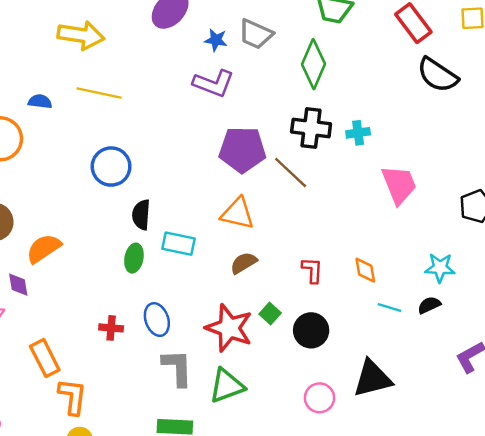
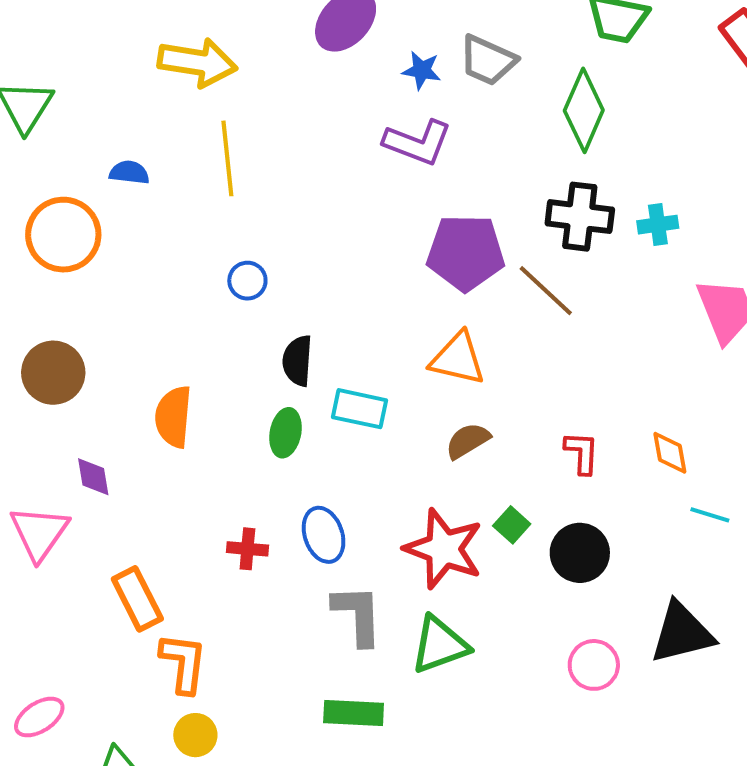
yellow line: (99, 93) -> (227, 158), turned 72
blue circle: (111, 167) -> (247, 281), size x0.6
orange semicircle: (44, 248) -> (173, 417), moved, turned -51

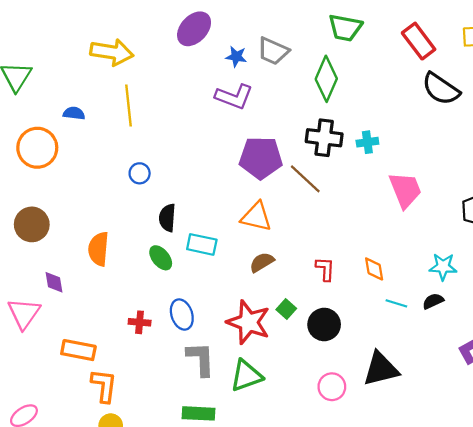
green ellipse: (285, 433) -> (161, 258), turned -50
orange rectangle: (137, 599) -> (78, 350), turned -52

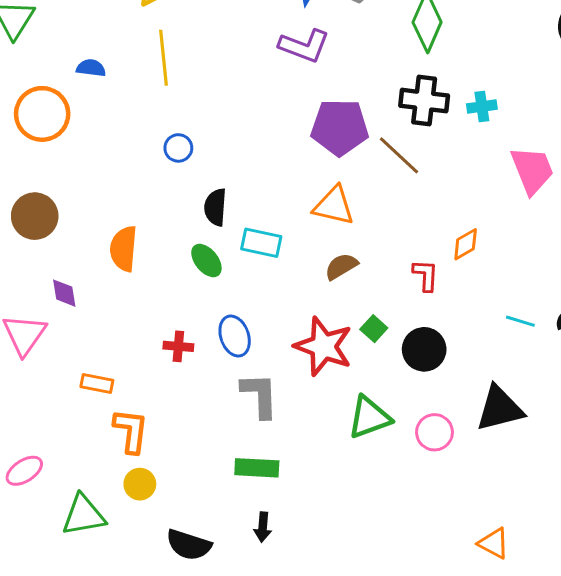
orange diamond: (374, 269) -> (466, 244), moved, turned 70
orange rectangle: (78, 350) -> (97, 383), size x0.7
green triangle: (246, 376) -> (369, 417), moved

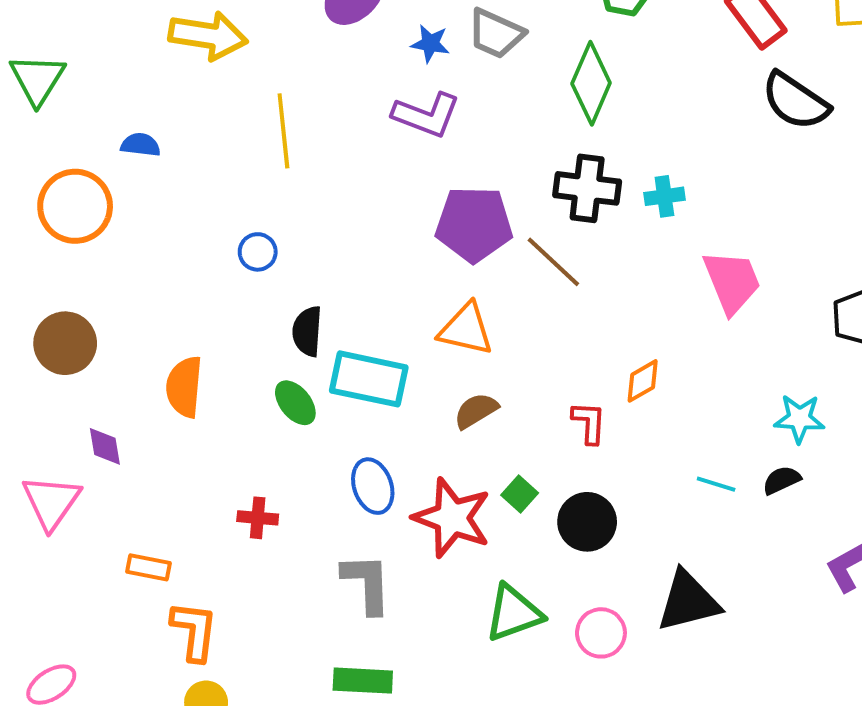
yellow line: (164, 58) -> (283, 131), moved
cyan rectangle: (261, 243) -> (369, 379), size x1.4
blue ellipse: (235, 336) -> (373, 486), moved

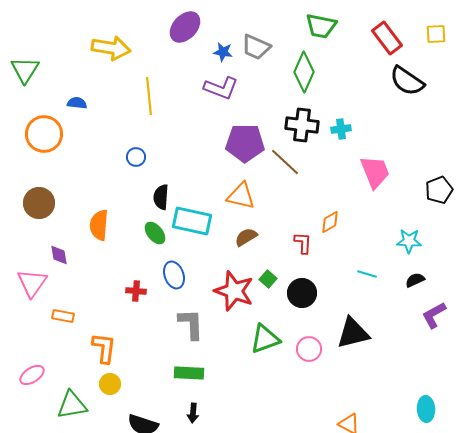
black semicircle: (782, 480) -> (415, 280), moved
blue ellipse: (373, 486) -> (174, 275), moved
orange rectangle: (149, 567) -> (63, 316), moved

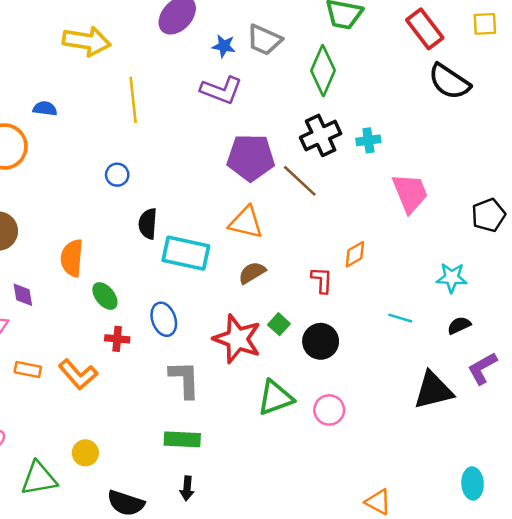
black cross: (302, 125) -> (321, 135), turned -32
green ellipse: (155, 233) -> (105, 296), moved
black triangle: (353, 333) -> (433, 390), moved
orange L-shape: (104, 348) -> (78, 374), moved, turned 132

